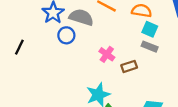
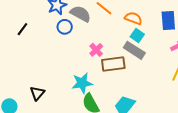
gray rectangle: (150, 47) -> (134, 50), size x1.5
brown rectangle: (129, 66) -> (113, 64), size x1.6

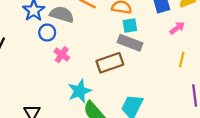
cyan square: (137, 36) -> (130, 26), turned -32
pink cross: (96, 50) -> (62, 55), moved

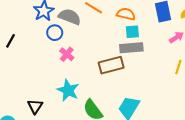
gray rectangle: (130, 43) -> (131, 48), turned -30
cyan star: (79, 91) -> (68, 90), moved, turned -30

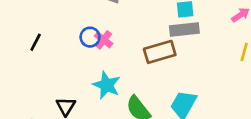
blue circle: (55, 33) -> (90, 37), moved
black line: (11, 41) -> (36, 42), moved

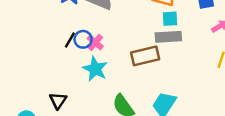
black line: (36, 42) -> (70, 40), moved
cyan star: (107, 85) -> (95, 69), moved

